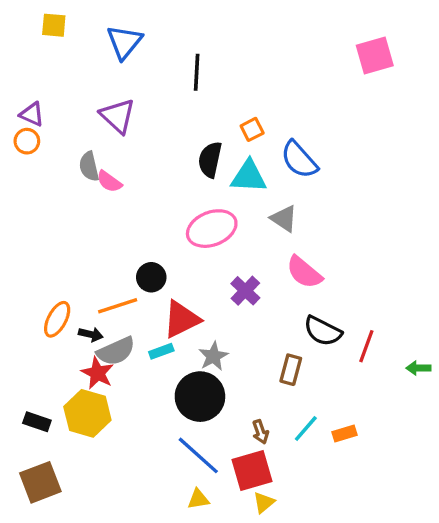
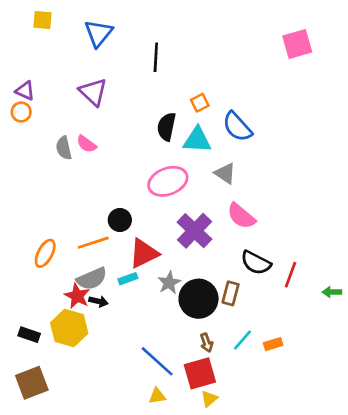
gray semicircle: (89, 166) -> (64, 148), moved
purple cross: (245, 291) -> (195, 231), size x1.5
black arrow: (91, 334) -> (98, 301), moved
black circle: (200, 397) -> (199, 299), moved

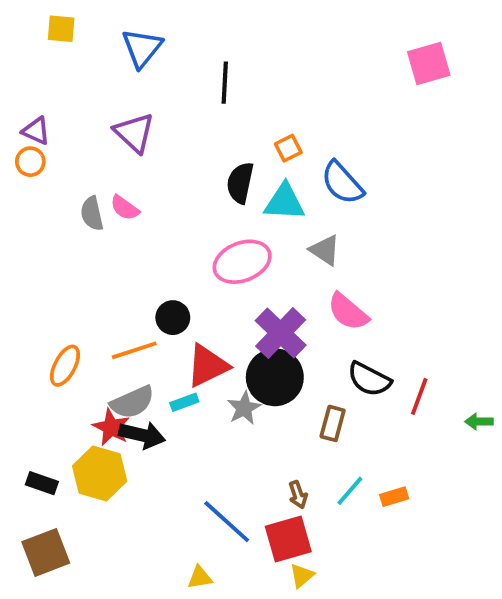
black circle: (199, 299) -> (275, 377), moved
black arrow: (98, 301) -> (142, 435), size x1.6
yellow triangle: (157, 396) -> (200, 577), moved

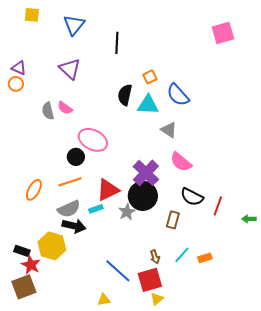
pink ellipse: (242, 262) -> (93, 140), moved, turned 48
black circle: (173, 318) -> (76, 157), moved
red star: (111, 427) -> (31, 265), moved

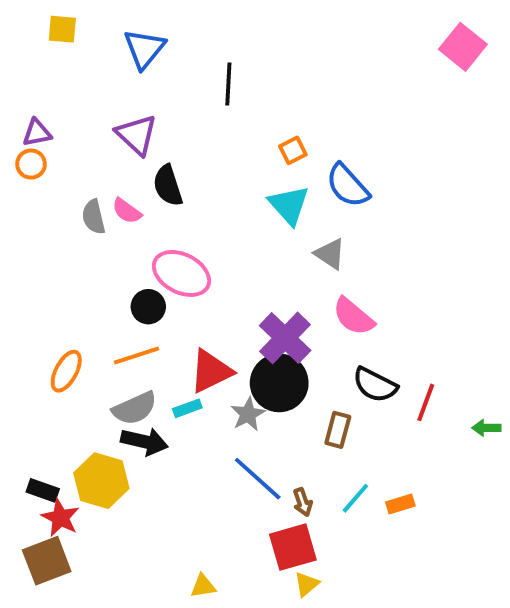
pink square: (223, 33) -> (463, 47), moved, turned -35
purple triangle: (19, 68) -> (37, 133), turned -35
black semicircle: (125, 95) -> (168, 186), moved, turned -30
cyan triangle: (148, 105) -> (289, 205), turned 45
blue line: (118, 271) -> (258, 479), moved

